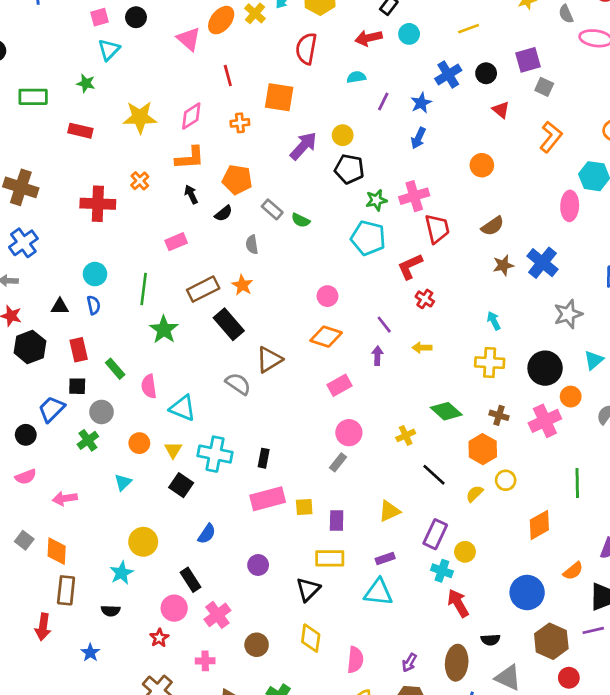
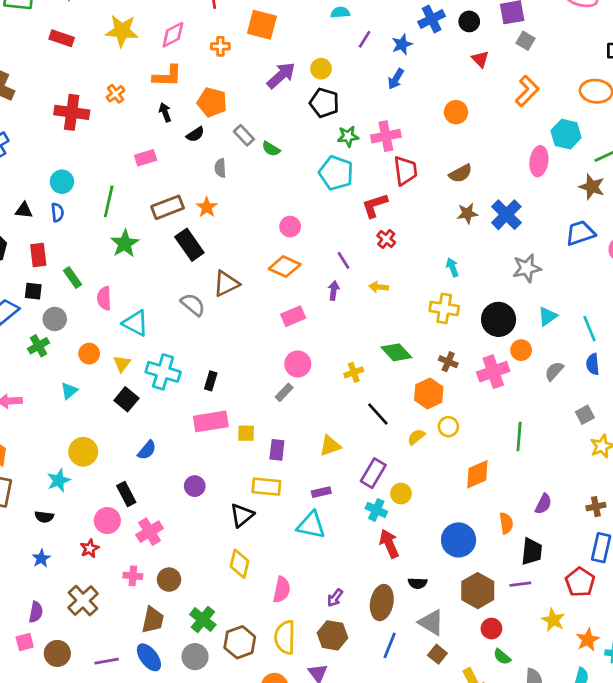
orange semicircle: (573, 571) -> (506, 523), turned -65
brown circle: (257, 645) -> (169, 580), moved
blue star: (90, 653) -> (41, 558), moved

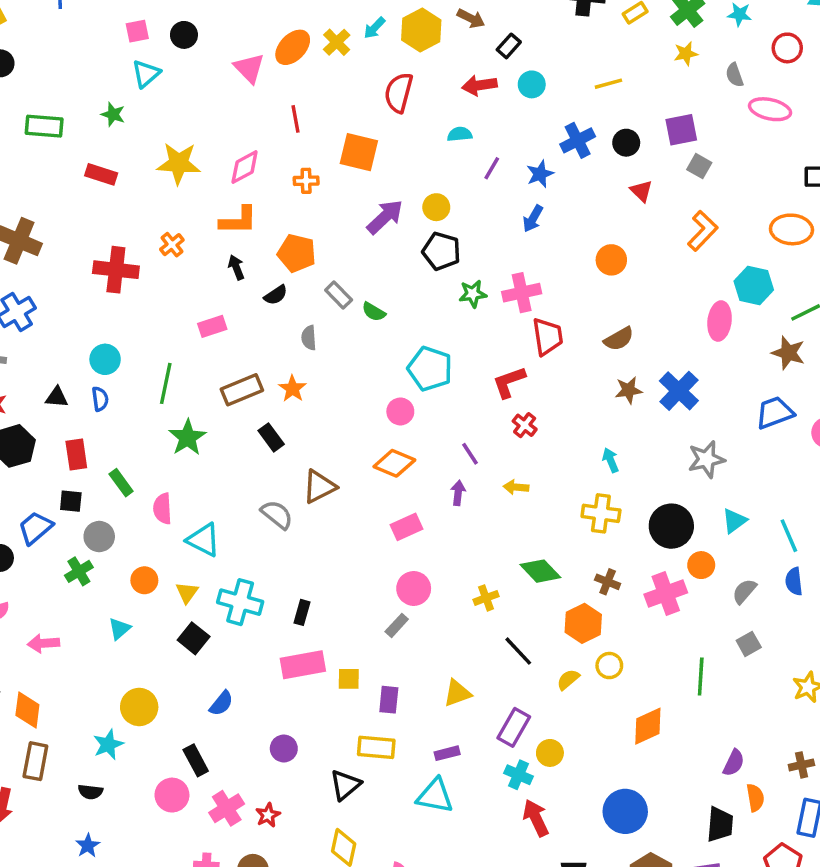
cyan pentagon: (336, 173) -> (430, 369), moved
black rectangle: (189, 245) -> (271, 437), size x0.7
gray square: (585, 415) -> (749, 644), moved
orange semicircle: (506, 523) -> (755, 798), moved
red star: (90, 548) -> (268, 815), moved

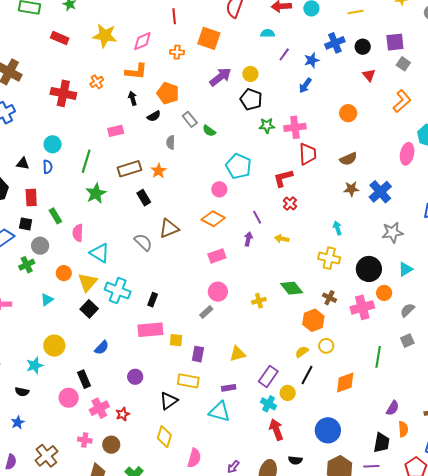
yellow triangle: (187, 592) -> (88, 282), size x1.5
black line: (518, 651) -> (307, 375), moved, turned 66

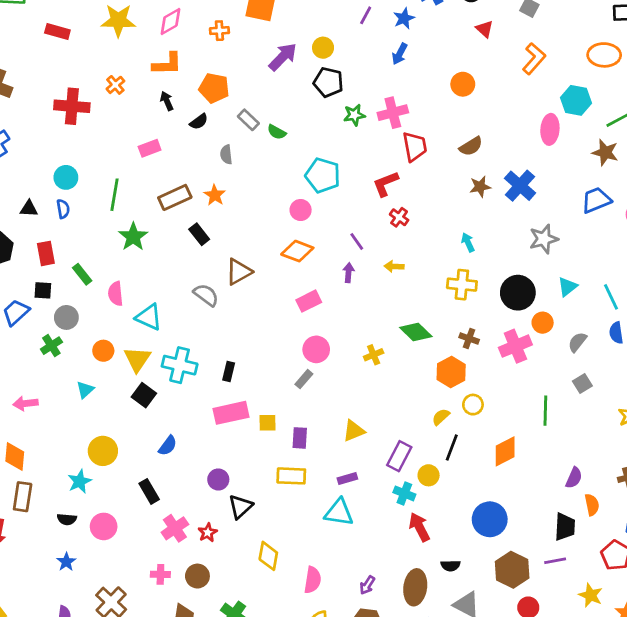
pink circle: (69, 398) -> (104, 526), moved
black triangle: (169, 401) -> (240, 507), moved

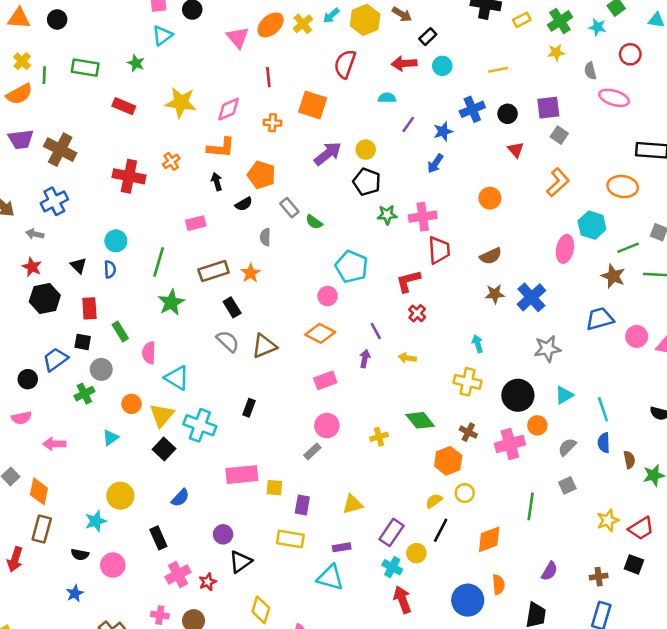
black triangle: (29, 209) -> (78, 266), turned 36
gray semicircle: (206, 295) -> (228, 341), moved
black rectangle: (229, 372) -> (249, 408), moved
orange semicircle: (592, 505) -> (498, 585), moved

